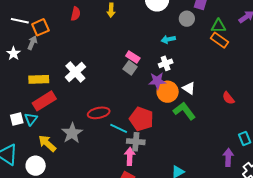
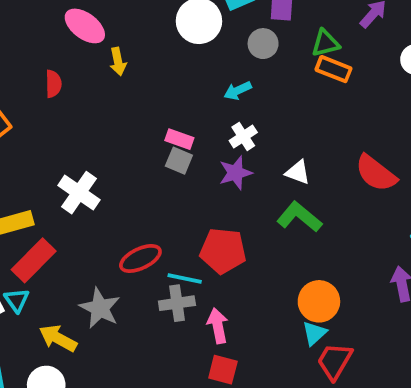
orange circle: (168, 92) -> (319, 301), moved
red semicircle: (228, 98) -> (376, 173), size x1.6
gray cross: (136, 142) -> (177, 303), moved

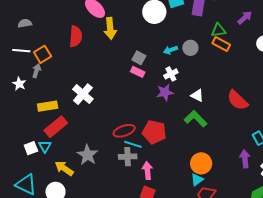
gray circle: (263, 44) -> (190, 48), moved
yellow arrow: (118, 61) -> (110, 28), size x1.5
red semicircle: (53, 84) -> (76, 36), size x1.5
gray square: (179, 161) -> (139, 58), moved
red ellipse: (140, 258) -> (124, 131), moved

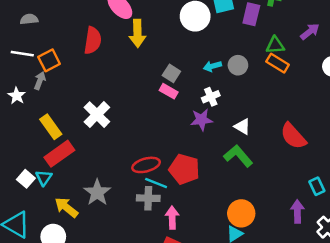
yellow rectangle: (48, 106) -> (51, 127), turned 60
white square: (31, 148) -> (26, 179), turned -32

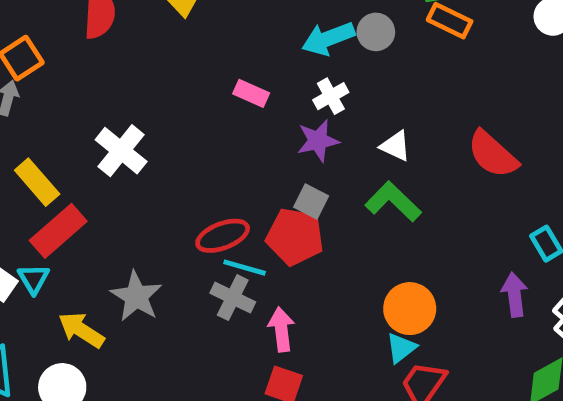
cyan arrow: (212, 66) -> (328, 39), size x1.5
gray square: (171, 73) -> (311, 201), moved
gray cross: (148, 198) -> (233, 298), turned 30

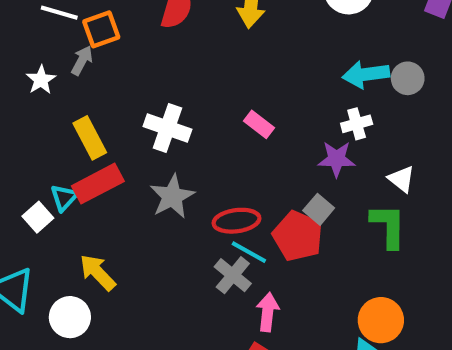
pink rectangle: (251, 93) -> (259, 124), moved
white cross: (121, 151) -> (167, 128), turned -33
green L-shape: (393, 202) -> (388, 226), turned 33
cyan triangle: (33, 279) -> (64, 198), moved
gray star: (136, 296) -> (172, 196), moved

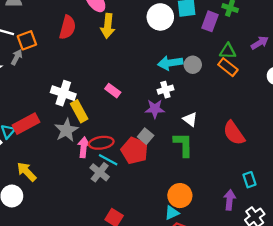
yellow rectangle: (90, 138) -> (79, 111), moved
pink arrow: (268, 312) -> (83, 147), moved

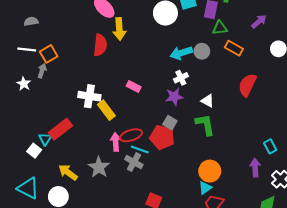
red semicircle: (67, 27) -> (100, 45), moved
green triangle: (228, 51) -> (220, 28), moved
gray star: (66, 130) -> (99, 167), moved
red semicircle: (234, 133) -> (247, 85), moved, turned 70

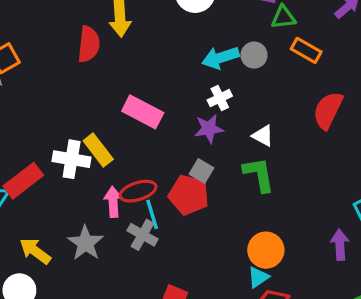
pink rectangle: (134, 87) -> (143, 112), size x1.6
white cross: (89, 96) -> (72, 159), moved
cyan line: (140, 149) -> (152, 214), turned 54

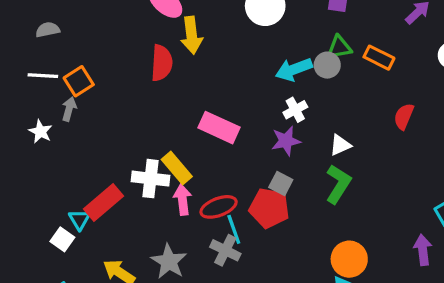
green triangle: (283, 17) -> (339, 47), moved
red semicircle: (328, 110) -> (404, 116), size x0.7
white triangle: (263, 136) -> (340, 145), turned -50
green L-shape: (259, 174) -> (338, 184), turned 45
pink arrow: (113, 202) -> (183, 200), moved

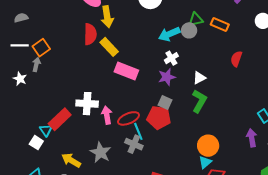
yellow rectangle: (177, 168) -> (109, 47), moved

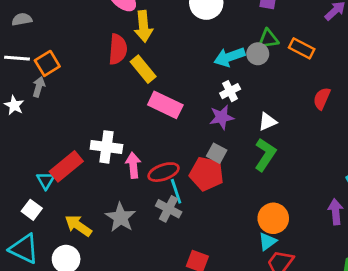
white square: (36, 143) -> (32, 210), moved

